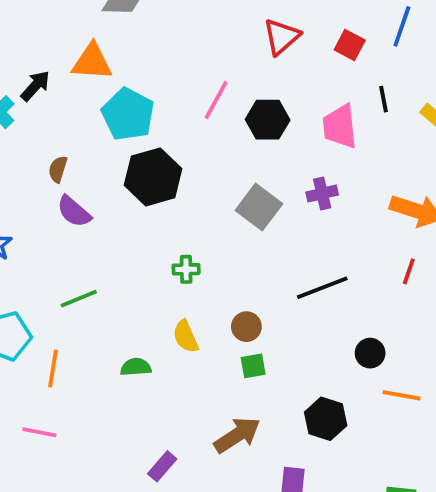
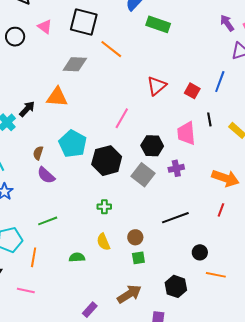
cyan pentagon: (128, 114) -> (73, 144), moved
black hexagon: (268, 120) -> (152, 146), moved
black hexagon: (153, 177) -> (107, 161), moved

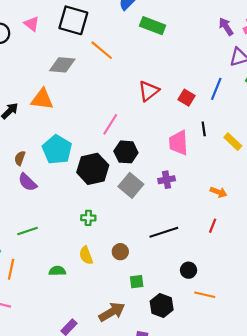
black hexagon: (152, 146) -> (126, 152), moved
orange arrow: (225, 178) -> (219, 192), size x0.6
green square: (138, 258) -> (137, 282), moved

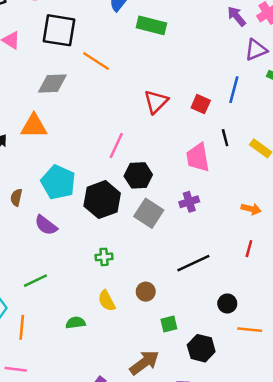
purple semicircle: (27, 182) -> (46, 225), moved

